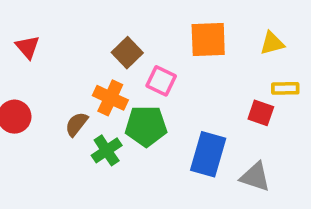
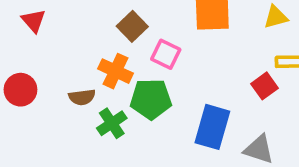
red square: (261, 113) -> (265, 86), turned 35
brown semicircle: (76, 124) -> (82, 97), turned -135

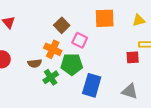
red square: (265, 86) -> (133, 57), turned 32
blue rectangle: (212, 127) -> (92, 85), moved

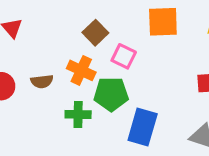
brown semicircle: (35, 63) -> (42, 81), moved
green cross: (51, 77) -> (78, 114), turned 35

